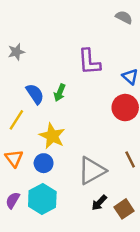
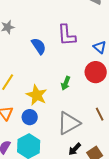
green arrow: (60, 93) -> (66, 83), moved
blue semicircle: (35, 94) -> (39, 46), moved

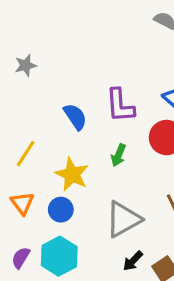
purple L-shape: (67, 35) -> (120, 105), moved
blue semicircle: (39, 46) -> (75, 117), moved

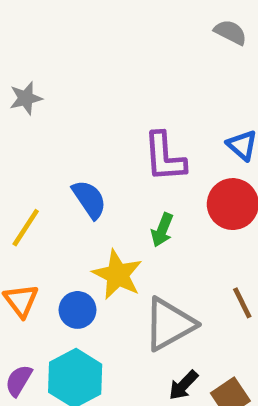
blue semicircle: (75, 117) -> (89, 199), moved
yellow star: (72, 174) -> (117, 275), moved

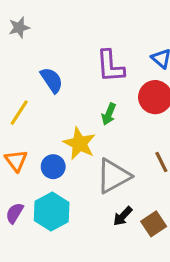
blue semicircle: (89, 199) -> (52, 80), moved

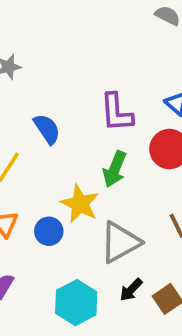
green arrow: (109, 114) -> (115, 169), size x1.4
cyan hexagon: (52, 211) -> (76, 303), moved

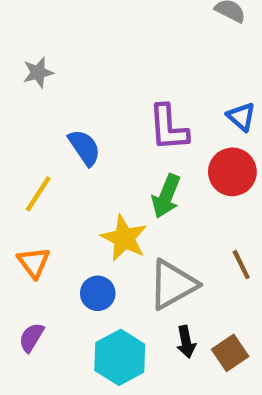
blue circle: (49, 231) -> (98, 293), moved
black arrow: (131, 290) -> (186, 342), turned -55

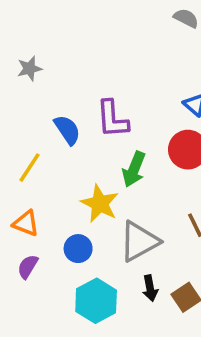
purple L-shape: (168, 128) -> (112, 119), moved
orange triangle: (34, 262) -> (26, 223), turned -32
purple semicircle: (31, 337) -> (28, 267), moved

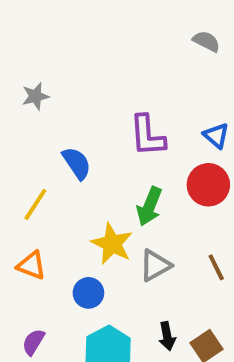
purple L-shape: (112, 119) -> (147, 136), moved
gray triangle: (139, 241) -> (155, 265), moved, size x0.7
purple semicircle: (28, 267) -> (33, 342), moved

